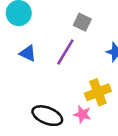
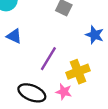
purple line: (65, 52) -> (48, 59), moved

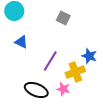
blue star: (95, 35) -> (89, 56), moved

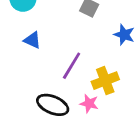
blue star: (89, 56) -> (124, 35), moved

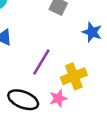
pink star: (89, 104) -> (58, 98), turned -30

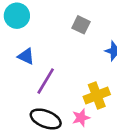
purple line: (41, 62) -> (46, 81), moved

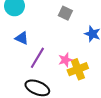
pink star: (81, 118) -> (65, 60), moved

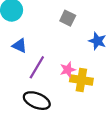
yellow cross: (78, 69) -> (81, 80), turned 30

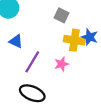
yellow cross: (81, 80) -> (74, 40), moved

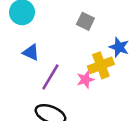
yellow cross: (74, 40) -> (101, 65), moved, turned -30

